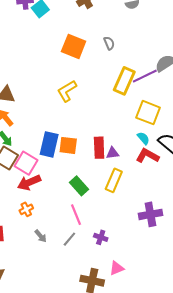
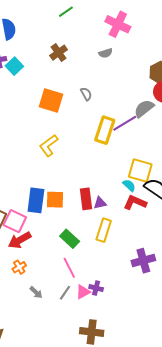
yellow square: (148, 113) -> (140, 170), moved
pink triangle: (117, 268) -> (83, 292), moved

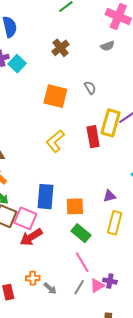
red rectangle: (86, 199) -> (93, 137), moved
orange square: (55, 200) -> (75, 206), moved
orange cross: (19, 267) -> (33, 278), moved, turned 32

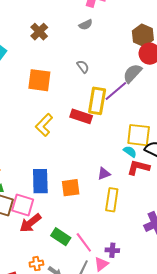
gray semicircle: (90, 88) -> (83, 67), moved
red rectangle: (93, 137) -> (81, 116), turned -55
green rectangle: (81, 233) -> (61, 237), moved
purple cross: (110, 281) -> (112, 250), moved

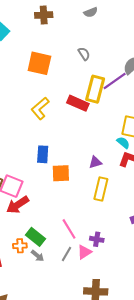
brown cross: (39, 32) -> (44, 15), turned 36
blue rectangle: (40, 181) -> (43, 154), moved, size x0.7
green rectangle: (61, 237) -> (35, 237), moved

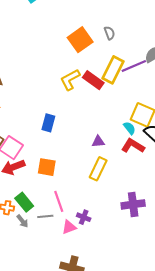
orange square: (39, 63) -> (80, 40), moved, turned 30
yellow L-shape: (40, 108) -> (70, 80), moved
orange square: (61, 173) -> (47, 167), moved
gray line: (67, 254) -> (45, 216), moved, turned 42

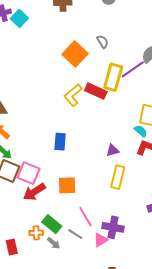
gray line: (45, 216) -> (75, 234), turned 49
purple cross: (84, 217) -> (113, 227), size x1.5

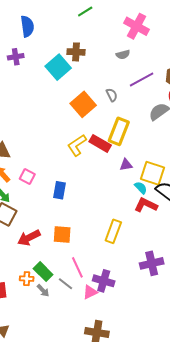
cyan square: (19, 18) -> (58, 67), moved, size x1.4
purple line: (133, 69) -> (142, 80), moved
purple triangle: (113, 150) -> (126, 165), moved
pink square: (28, 173) -> (27, 177), moved, size x0.7

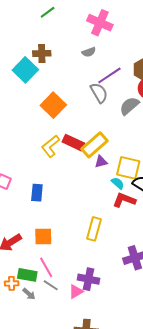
gray semicircle: (112, 95) -> (99, 93), moved, size x1.5
yellow rectangle: (119, 131) -> (95, 145), moved, turned 32
pink line: (77, 267) -> (46, 267), moved
green rectangle: (43, 272) -> (27, 275), turned -30

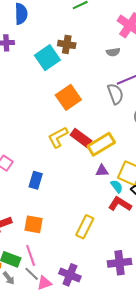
purple triangle: (101, 162) -> (102, 171), moved
pink triangle: (76, 292) -> (44, 283), moved

